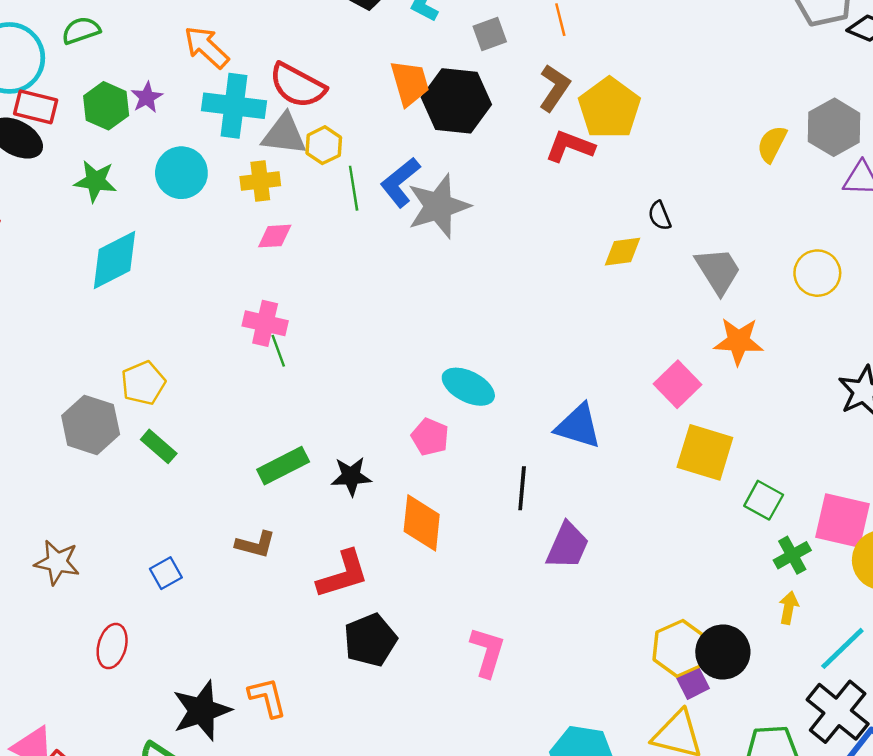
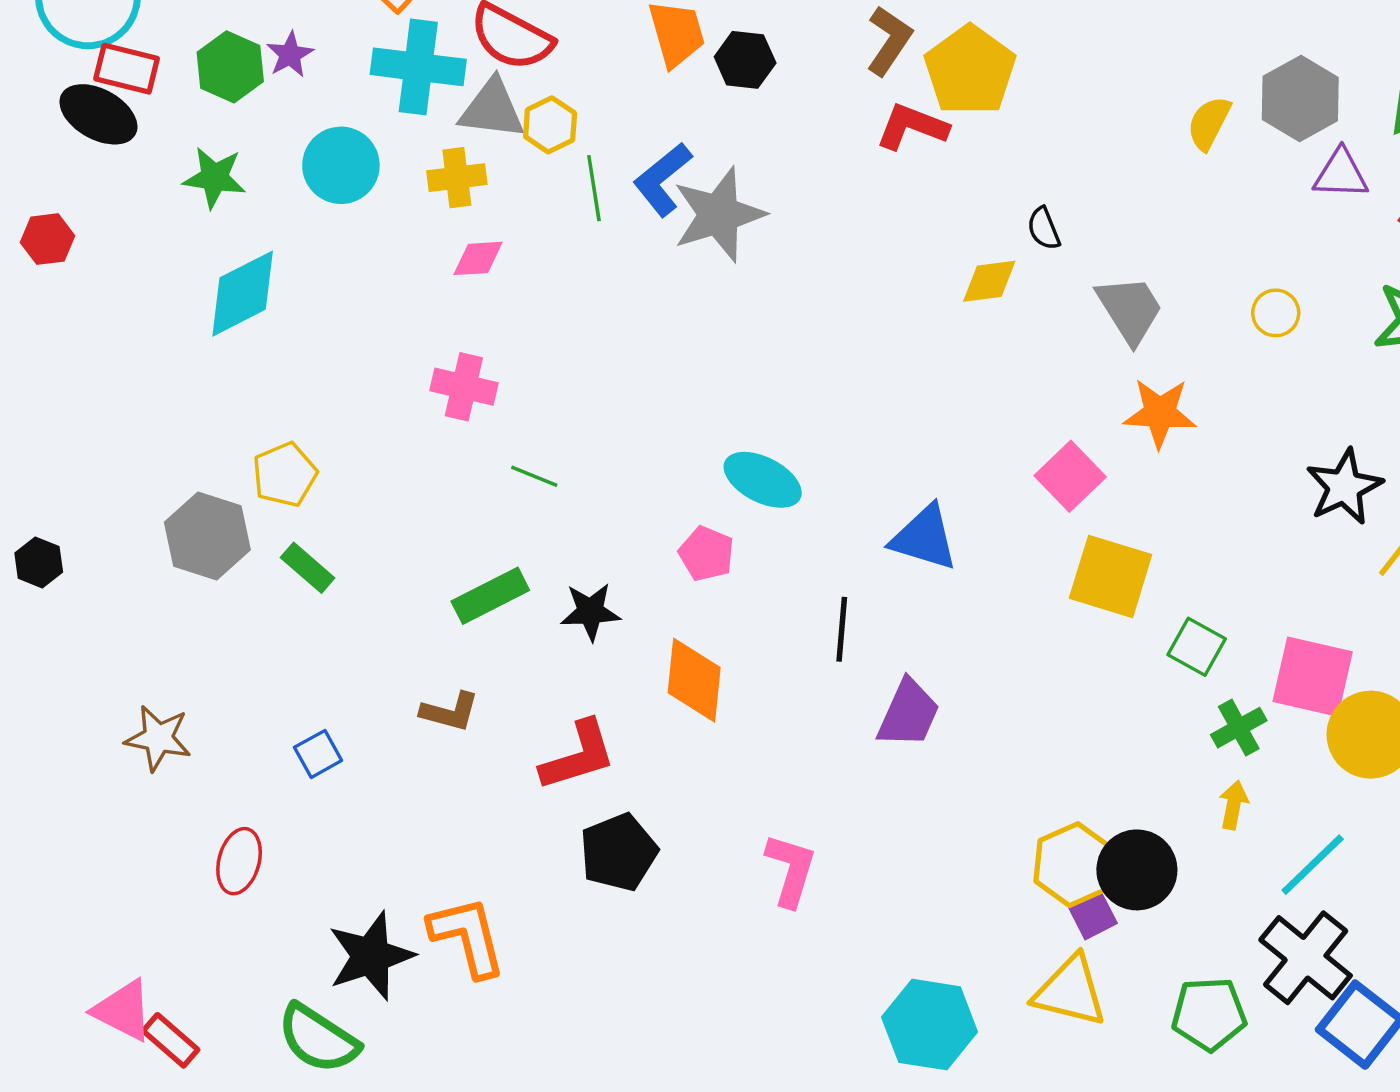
black hexagon: (456, 101) -> (745, 60), size x0.6
yellow circle: (817, 273) -> (1276, 313), size x0.7
green line: (278, 351) -> (534, 476), moved, turned -48
orange L-shape: (267, 697) -> (467, 937), size x1.4

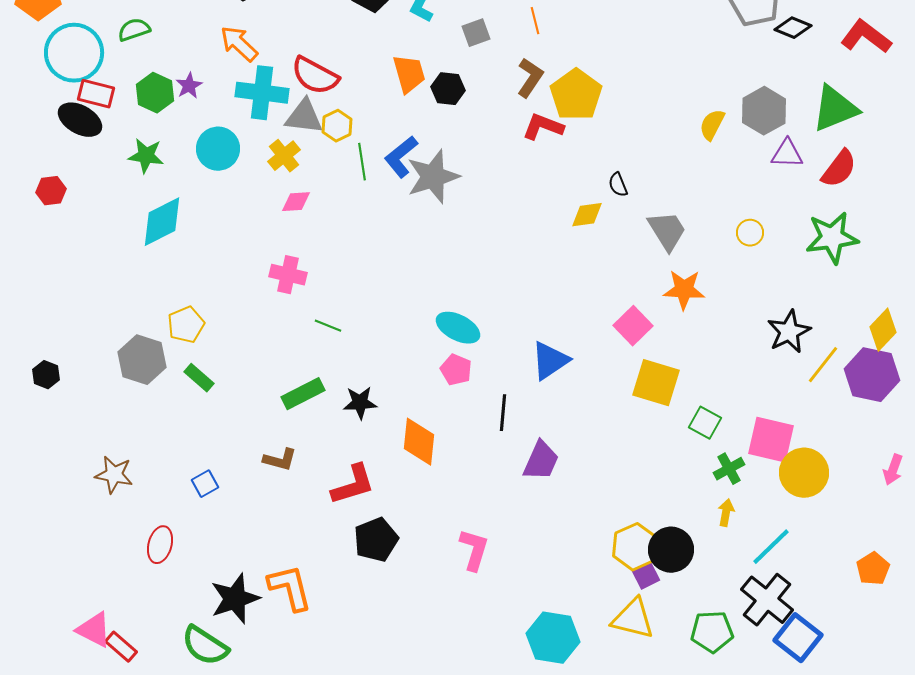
yellow cross: (457, 178) -> (284, 156), turned -32
blue triangle: (924, 538) -> (550, 361), turned -51
pink pentagon: (706, 554) -> (456, 370), moved

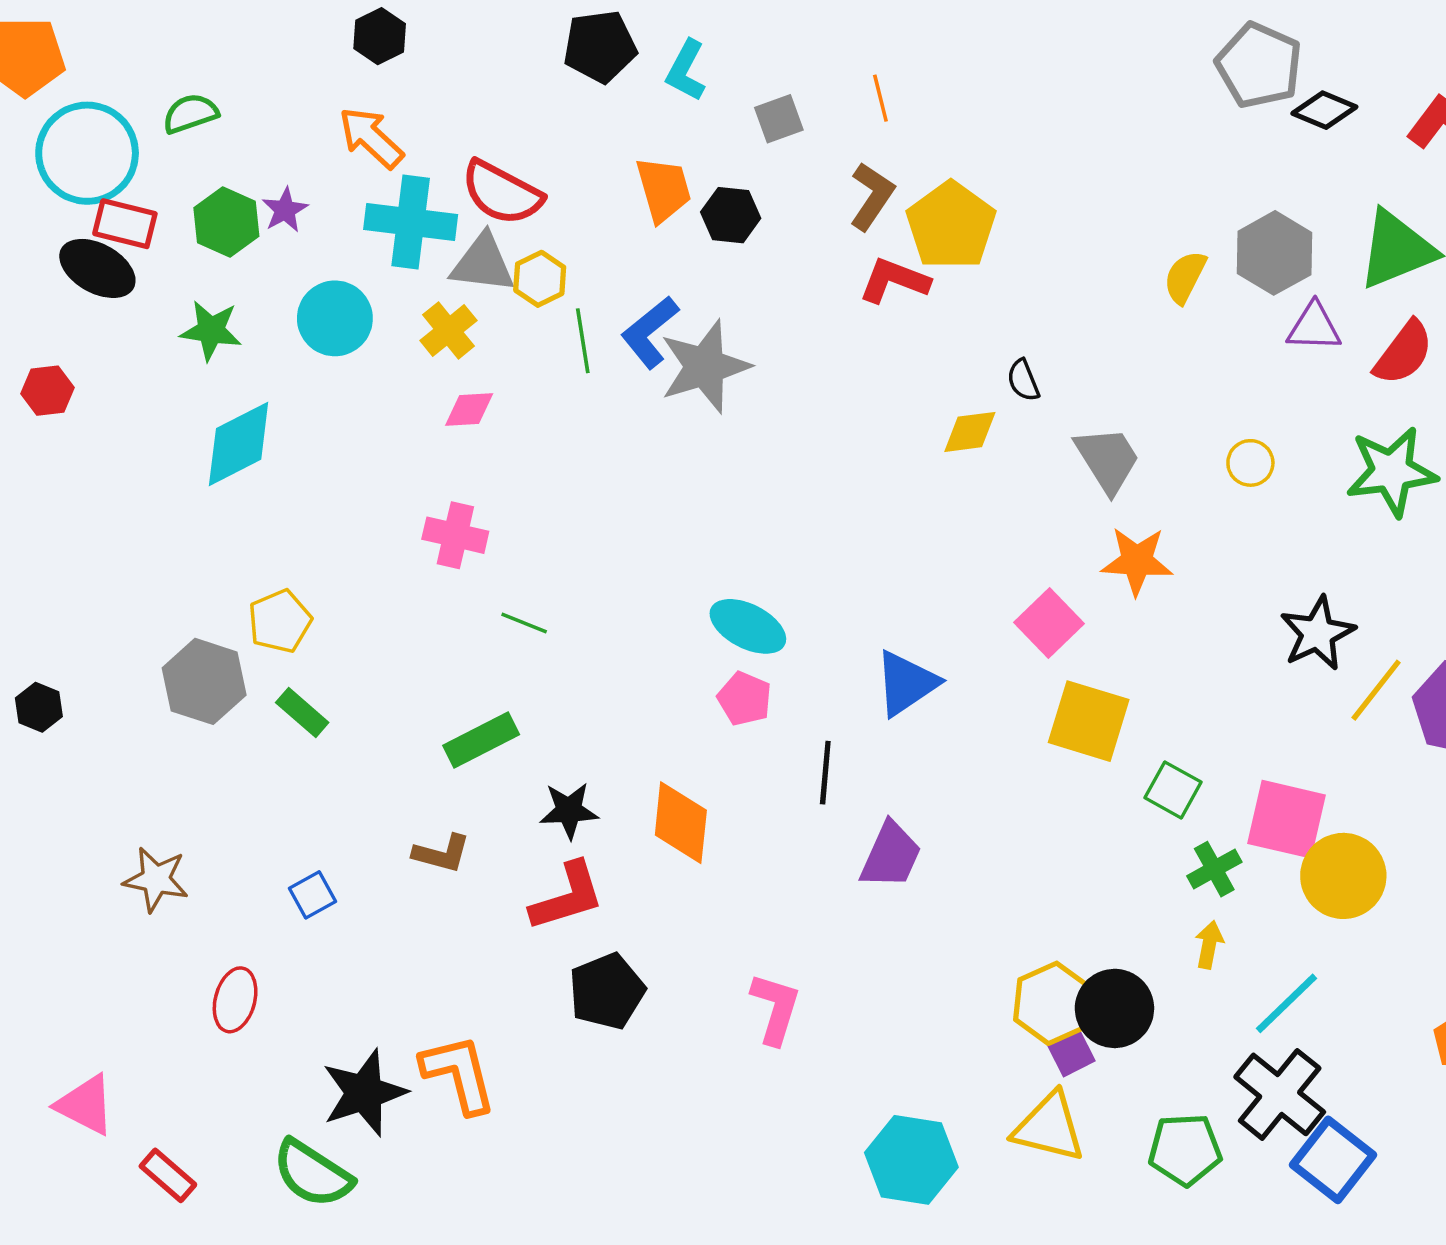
black star: (360, 403) -> (569, 811), moved
pink triangle: (94, 630) -> (85, 1105), moved

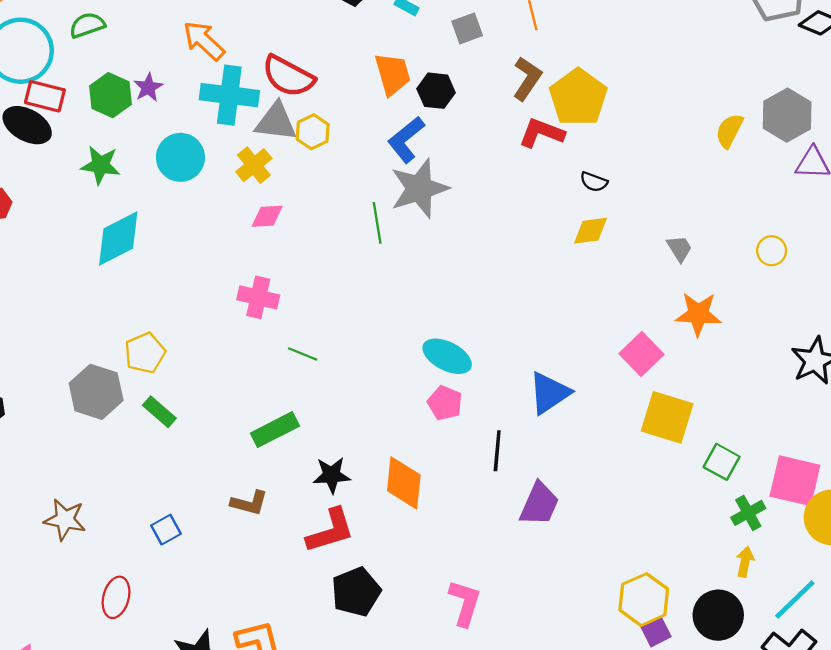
blue L-shape: (650, 332) -> (406, 140), moved
green line: (583, 341) -> (377, 223), moved
black semicircle: (1023, 380) -> (594, 182), moved, turned -48
gray trapezoid: (1108, 459) -> (679, 248), size x0.6
black circle: (1114, 1008) -> (718, 615), moved

